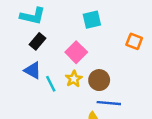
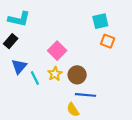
cyan square: (92, 20) -> (100, 21), moved
black rectangle: (37, 41) -> (11, 41), moved
blue triangle: (33, 70) -> (19, 66), turned 42

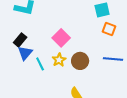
black rectangle: (11, 41) -> (20, 40), moved
blue line: (86, 95) -> (113, 59), moved

